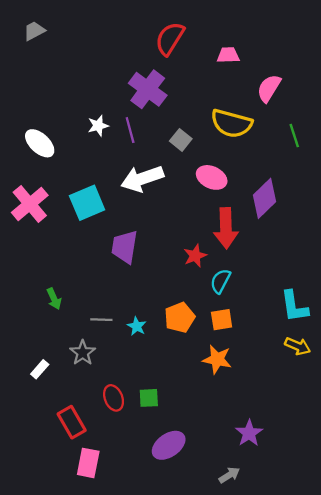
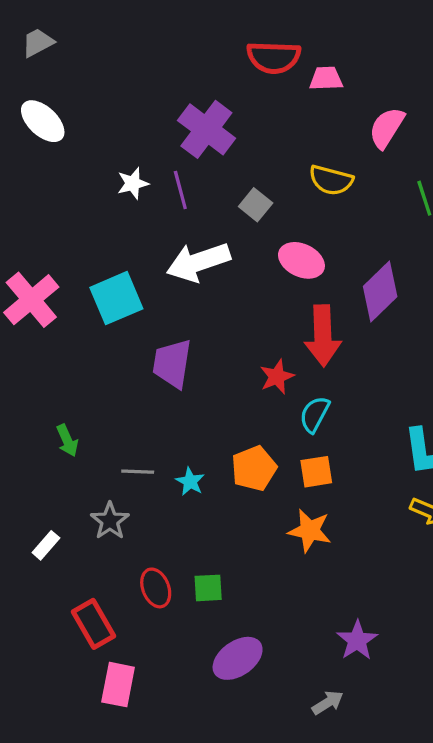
red semicircle: (170, 39) -> (274, 57), moved, turned -120
yellow semicircle: (231, 123) -> (331, 180), size x0.7
white ellipse: (40, 143) -> (43, 121), moved

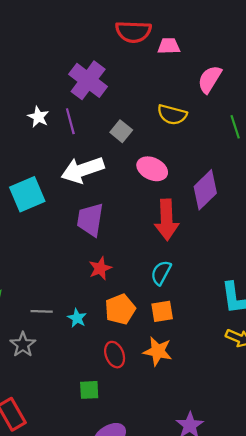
white star: (133, 183) -> (38, 117), turned -30
purple trapezoid: (172, 364) -> (90, 220), moved
red star: (277, 377) -> (100, 268), moved
red ellipse: (156, 588) -> (115, 355), moved

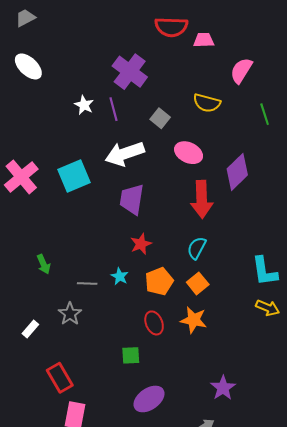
orange square: (162, 311) -> (198, 283), turned -30
cyan star: (77, 318) -> (120, 276), moved

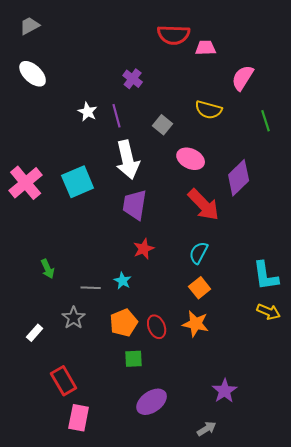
purple cross: (130, 72) -> (133, 79), size x0.6
white arrow: (125, 154) -> (128, 160), turned -84
red arrow: (202, 199) -> (204, 205), turned -42
orange pentagon: (159, 281) -> (124, 323), moved

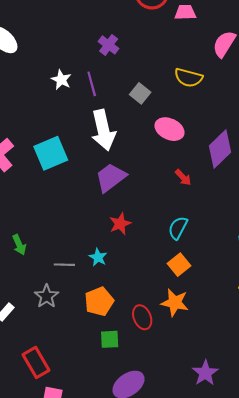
purple trapezoid: (135, 205) -> (111, 177), turned 44
red arrow: (204, 205) -> (183, 177), size x0.5
red ellipse: (157, 327) -> (142, 317), moved

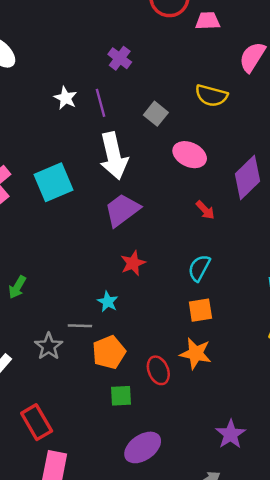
green arrow: (19, 245) -> (17, 287), turned 54
gray line: (64, 265) -> (80, 326), moved
orange square: (179, 265) -> (200, 310), turned 30

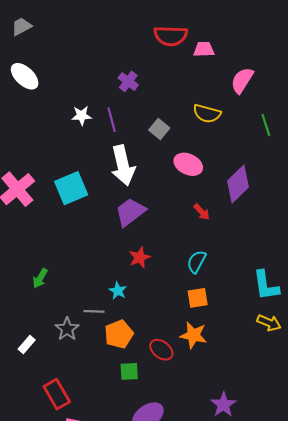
white star: (65, 98) -> (82, 116), turned -30
red ellipse: (158, 370) -> (161, 350), turned -30

